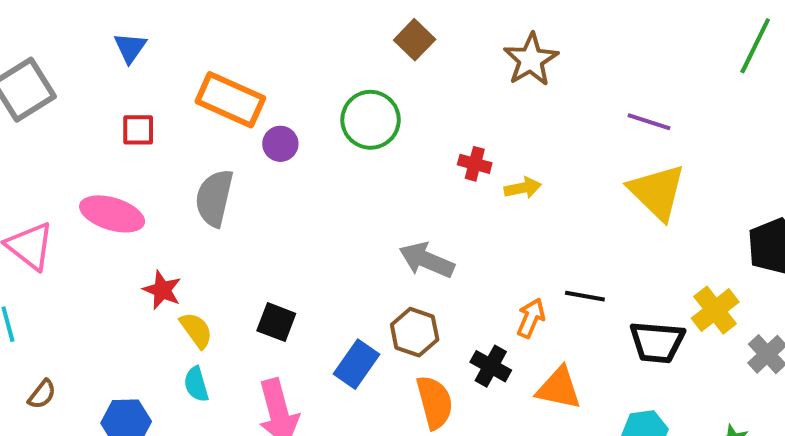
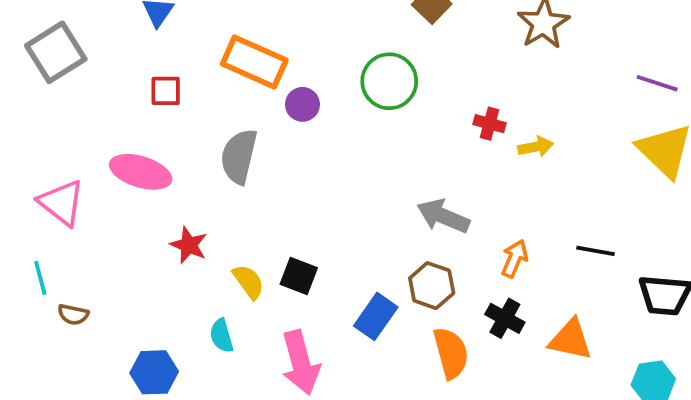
orange arrow: (531, 318) -> (515, 259), moved
yellow semicircle: (196, 330) -> (249, 282), moved
brown semicircle: (42, 394) -> (73, 314), moved, turned 64

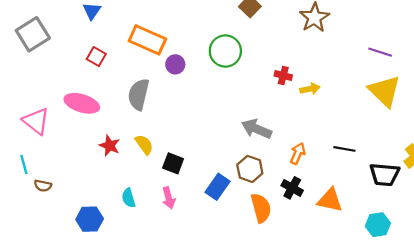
red square: (166, 91) -> (96, 57), turned 30
yellow semicircle: (249, 282) -> (144, 144), moved
pink arrow: (301, 363) -> (169, 198), moved, size x0.6

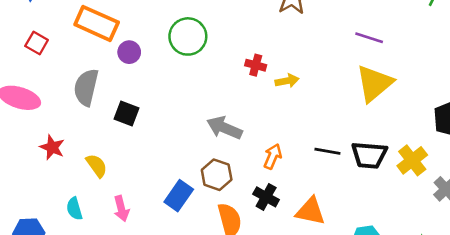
yellow triangle: (385, 91) -> (374, 83), turned 36
yellow semicircle: (144, 144) -> (97, 166), moved
black square: (173, 163) -> (127, 113), moved
black trapezoid: (385, 175) -> (369, 155), moved

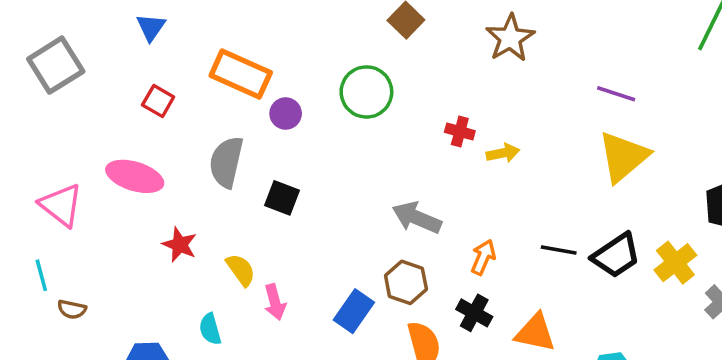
black trapezoid: (369, 155) -> (616, 255), turned -39
pink arrow: (121, 209) -> (275, 302), moved

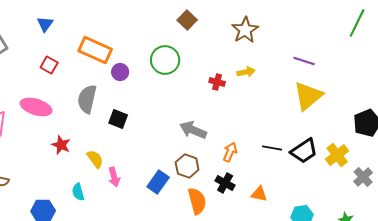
yellow arrow: (503, 153) -> (246, 72), moved
orange triangle: (535, 333) -> (259, 194), size x0.7

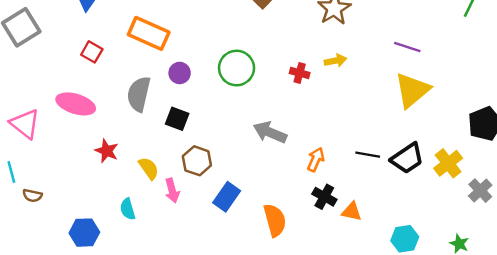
green circle: (165, 60) -> (237, 68), moved
purple circle: (120, 72) -> (180, 73), moved
brown hexagon: (187, 166) -> (197, 161), moved
black cross: (225, 183) -> (324, 197), moved

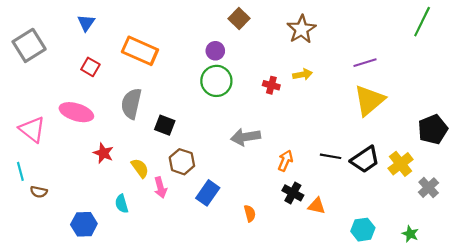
purple line: (407, 47) -> (365, 63), turned -35
purple circle: (180, 73) -> (215, 51), moved
gray arrow: (270, 132) -> (245, 137), turned -32
orange semicircle: (275, 220) -> (250, 213), size x0.6

